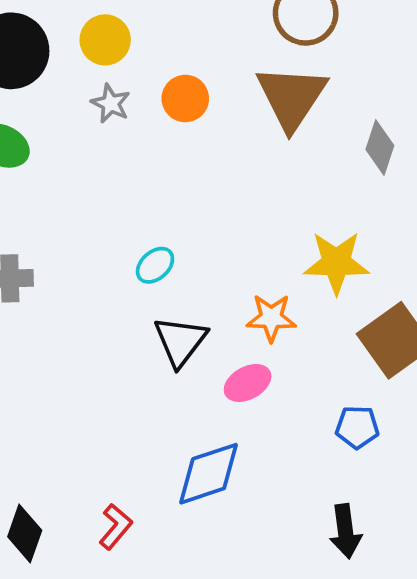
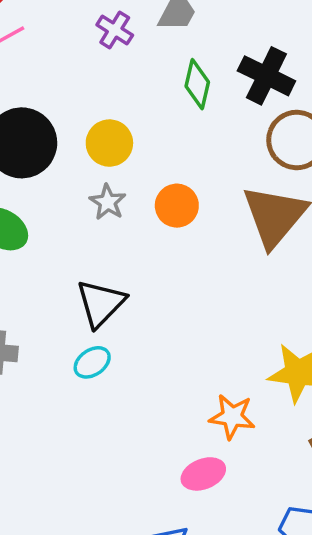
cyan ellipse: (155, 265) -> (92, 362), moved
black triangle: (180, 341) -> (101, 303), moved

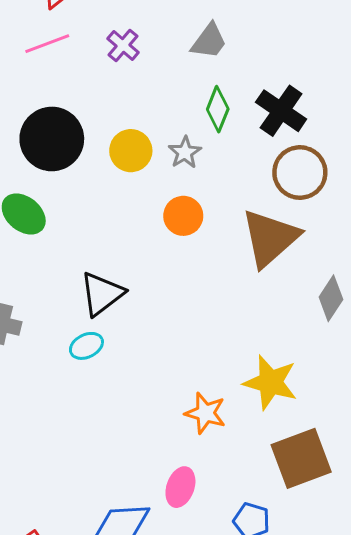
purple cross: (115, 30) -> (123, 45), moved
gray star: (108, 202) -> (185, 152), moved
pink ellipse: (203, 474) -> (180, 487), moved, turned -57

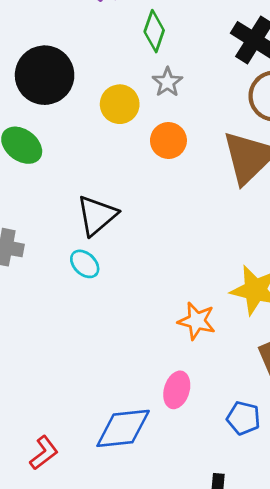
green diamond: (218, 109) -> (154, 31), moved
yellow circle: (131, 151) -> (120, 104), moved
cyan ellipse: (86, 346) -> (85, 264), turned 72

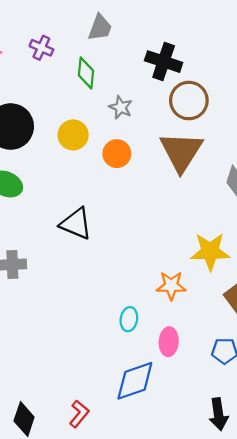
gray star: (167, 82) -> (121, 107), moved
black triangle: (97, 215) -> (76, 224), turned -44
cyan ellipse: (85, 264) -> (129, 319), moved, turned 70

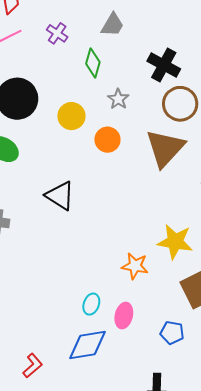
cyan ellipse: (129, 319) -> (91, 304), moved

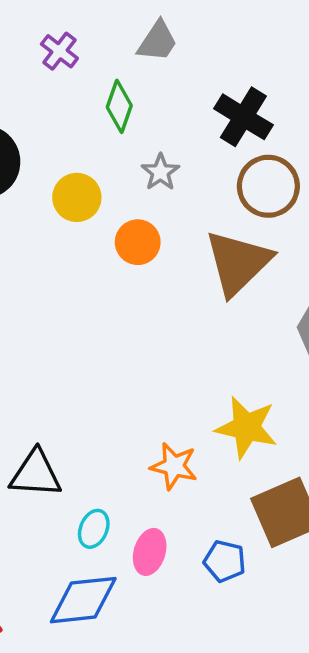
black triangle: (60, 196) -> (36, 474), moved, turned -32
blue pentagon: (172, 333) -> (225, 561), moved

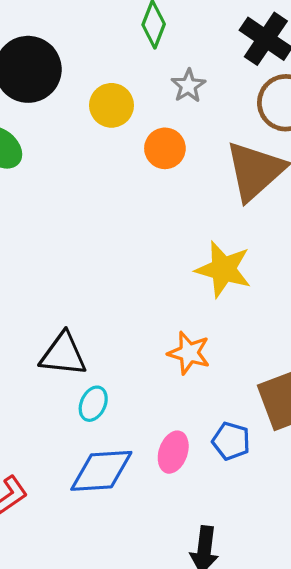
yellow star: (246, 427) -> (223, 269), moved
cyan ellipse: (94, 529) -> (93, 404), moved
pink ellipse: (150, 552) -> (173, 452), moved

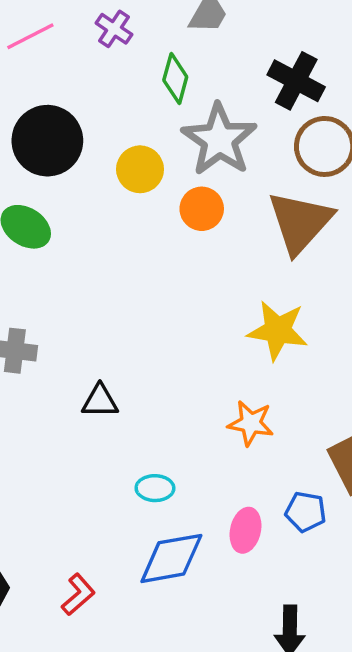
gray star: (188, 86) -> (219, 140), size x2.0
black triangle: (63, 354) -> (100, 401), moved, size x0.7
cyan ellipse: (93, 404) -> (155, 488), turned 72

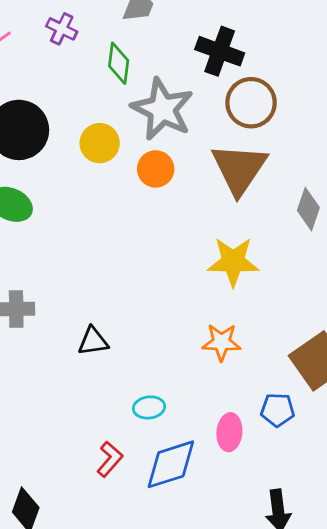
red L-shape: (78, 594) -> (110, 459), moved

